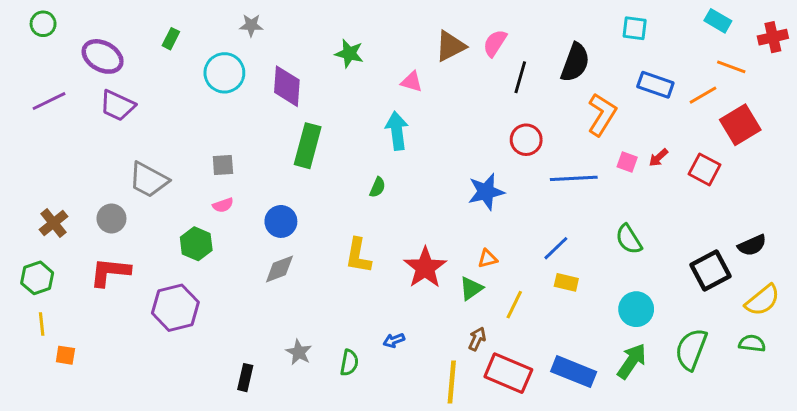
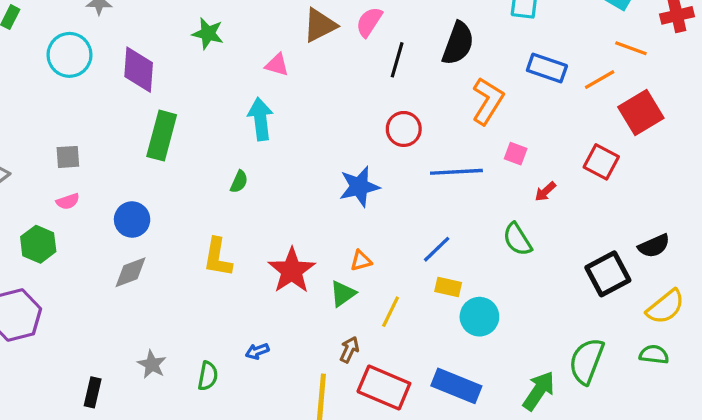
red arrow: (658, 158) -> (545, 192), moved
cyan circle: (636, 309) -> (479, 317), moved
green arrow: (632, 361) -> (539, 391), moved

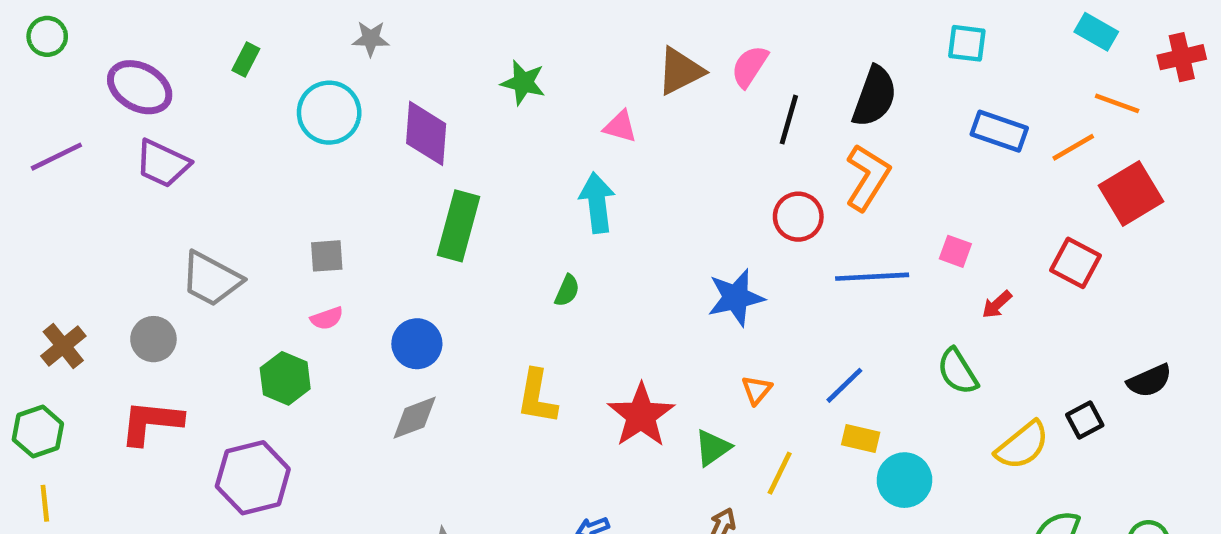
orange L-shape: (488, 101) -> (868, 177), moved
orange triangle: (361, 261) -> (757, 390), moved, turned -35
black square: (608, 274) -> (1085, 420), size x0.6
yellow semicircle: (665, 307) -> (1022, 445), moved

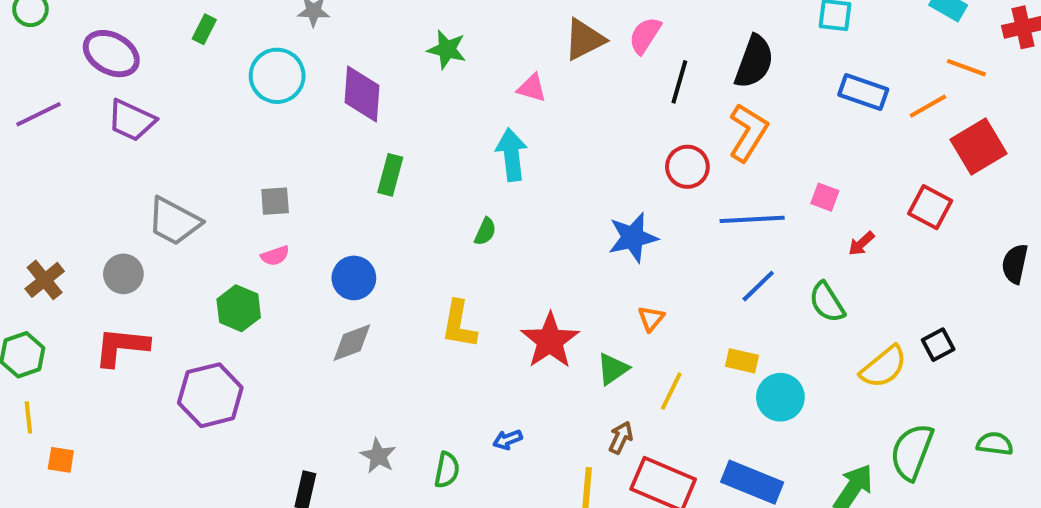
green rectangle: (458, 226) -> (390, 175), size x0.7
black semicircle: (1149, 381) -> (1015, 264), moved, turned 126
blue line: (844, 385) -> (758, 286), moved

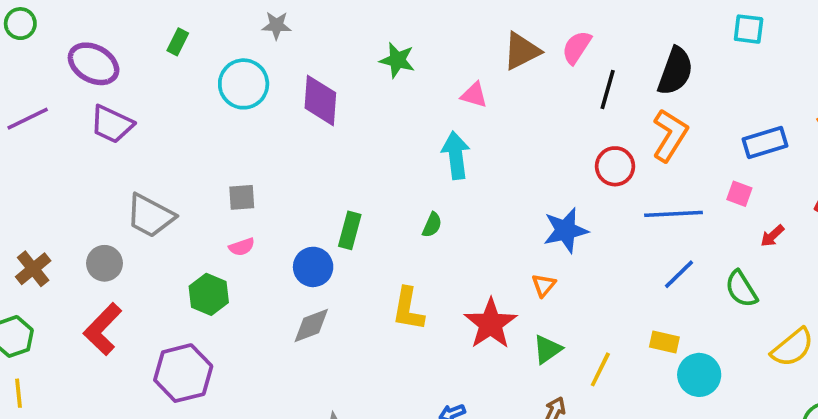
blue rectangle: (863, 92) -> (765, 143), moved, turned -36
green rectangle: (390, 175) -> (350, 230), moved
orange triangle: (651, 318) -> (544, 285), moved
red L-shape: (121, 347) -> (103, 329), turned -52

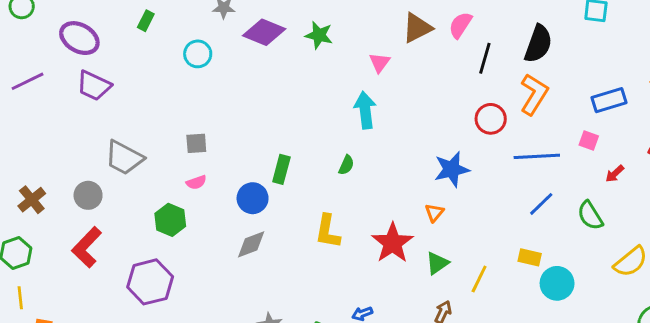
cyan circle: (244, 84) -> (198, 54), size x0.7
pink triangle: (474, 95) -> (380, 63), turned 50
purple diamond: (320, 100) -> (264, 32), moved, turned -72

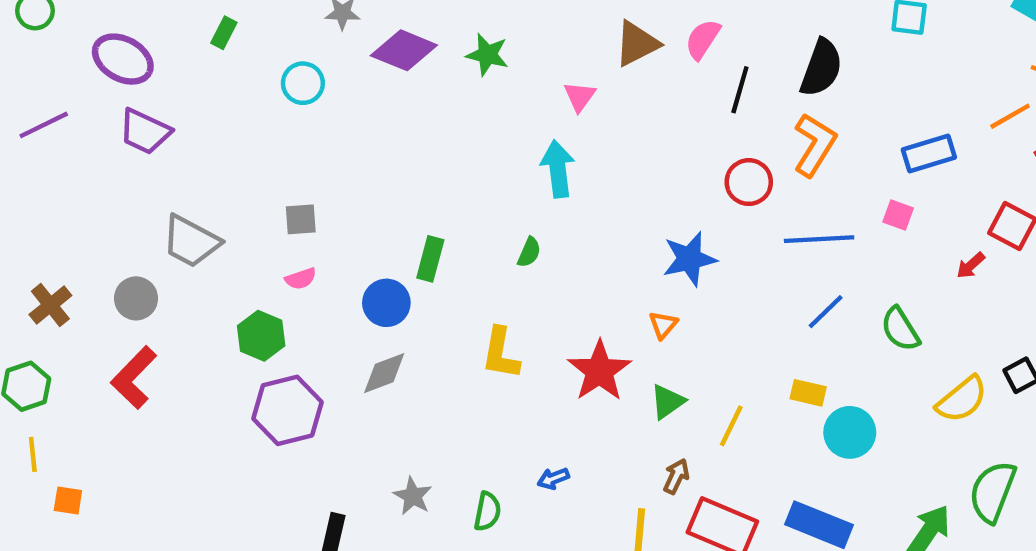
red arrow: (615, 174) -> (971, 265), moved
purple hexagon: (150, 282) -> (288, 410), moved

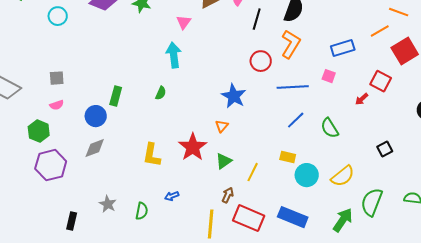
blue star: (689, 259) -> (234, 96), turned -30
yellow L-shape: (501, 353) -> (152, 155), moved
yellow semicircle: (962, 399) -> (343, 176), moved

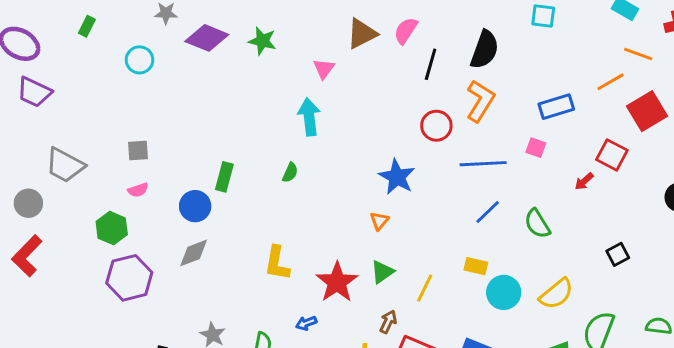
red star: (193, 147) -> (337, 282), moved

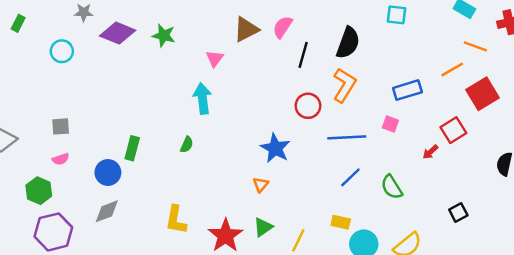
red square: (612, 155) -> (453, 130), turned 30

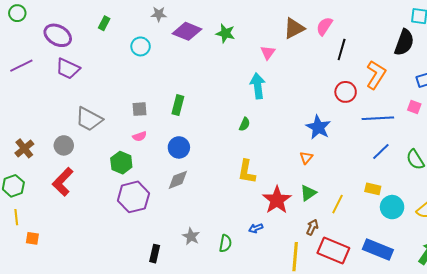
black semicircle: (348, 43) -> (404, 42), moved
green rectangle: (132, 148) -> (178, 105), moved
yellow L-shape: (176, 220) -> (247, 172), moved

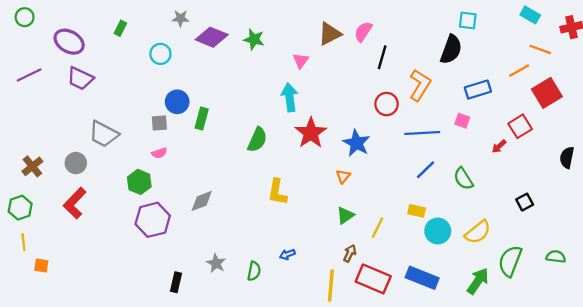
green semicircle: (245, 124) -> (257, 140), moved, size x1.6
blue circle: (179, 147) -> (177, 102), moved
red star: (277, 200) -> (311, 133), moved

